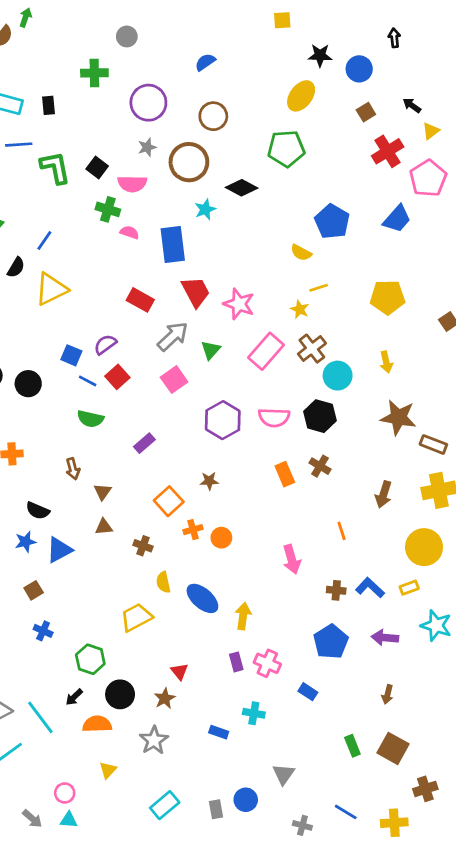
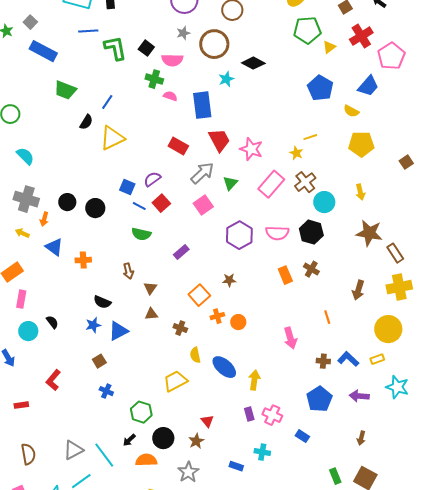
yellow triangle: (431, 131) -> (329, 47), moved
green pentagon: (286, 149) -> (307, 30), moved
yellow semicircle: (301, 253) -> (351, 111), moved
brown rectangle: (433, 444) -> (395, 253), turned 36

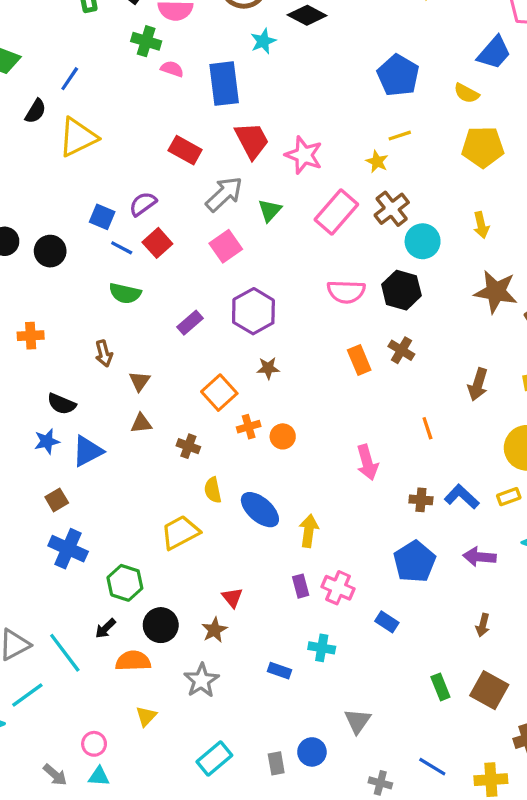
blue pentagon: (320, 88) -> (398, 75), moved
purple hexagon: (239, 235) -> (253, 311), moved
blue cross: (106, 391) -> (68, 549), size x1.6

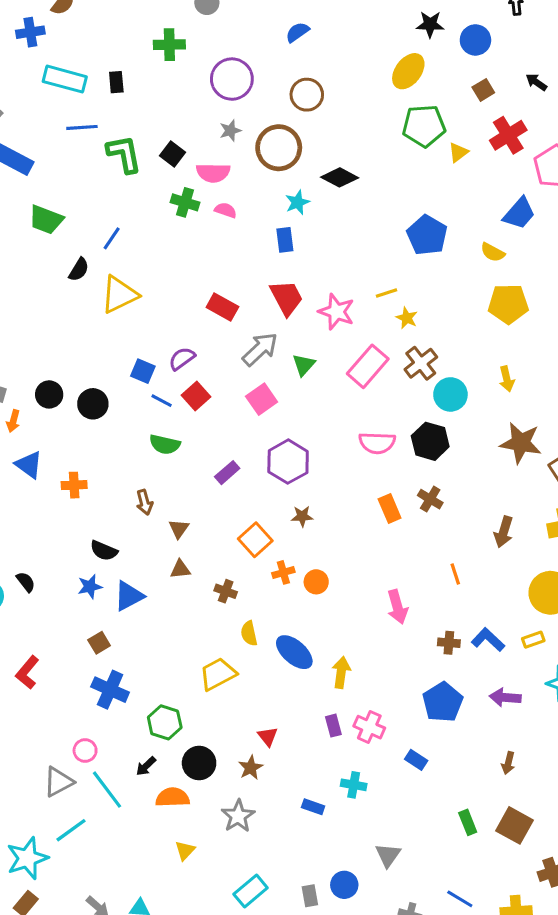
pink semicircle: (172, 69) -> (226, 210), moved
blue rectangle: (224, 84) -> (285, 240), moved, size x0.6
yellow line: (400, 136) -> (386, 293), moved
pink circle: (94, 744) -> (85, 751), moved

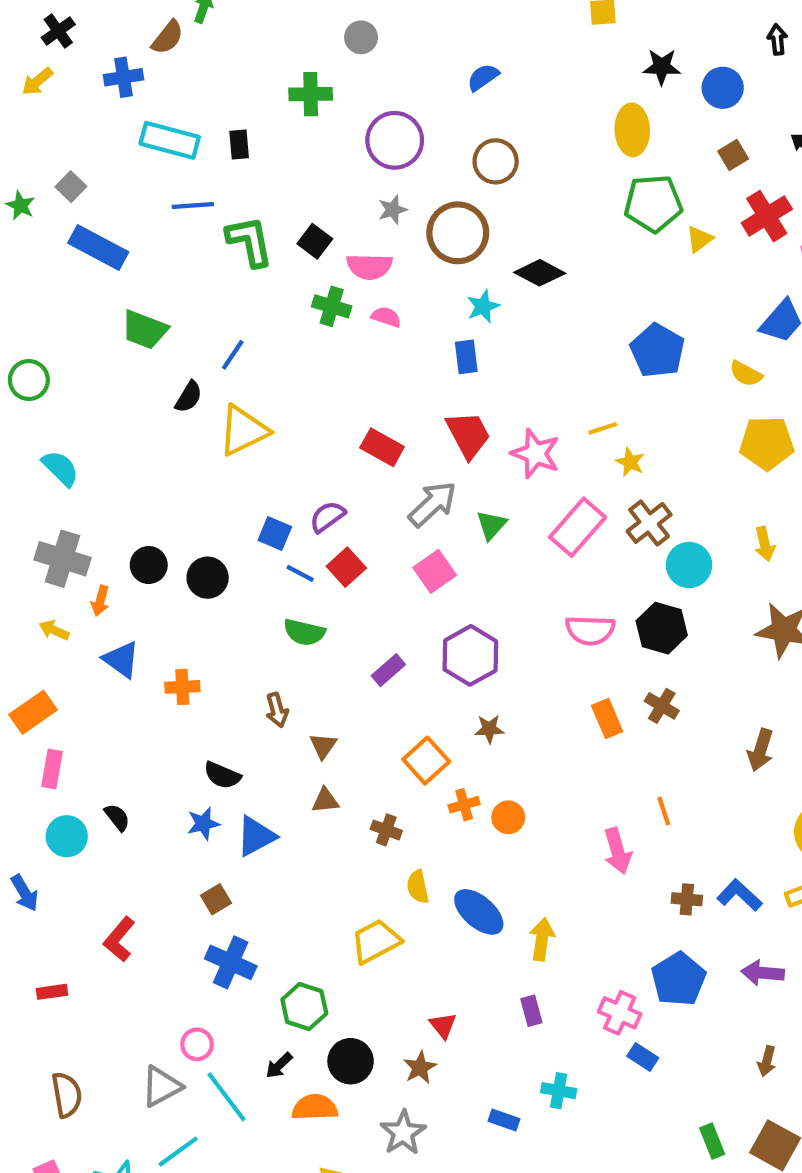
yellow ellipse: (408, 71) -> (632, 130), turned -39
orange line: (455, 574) -> (664, 811), moved
pink cross: (369, 727) -> (620, 1013), moved

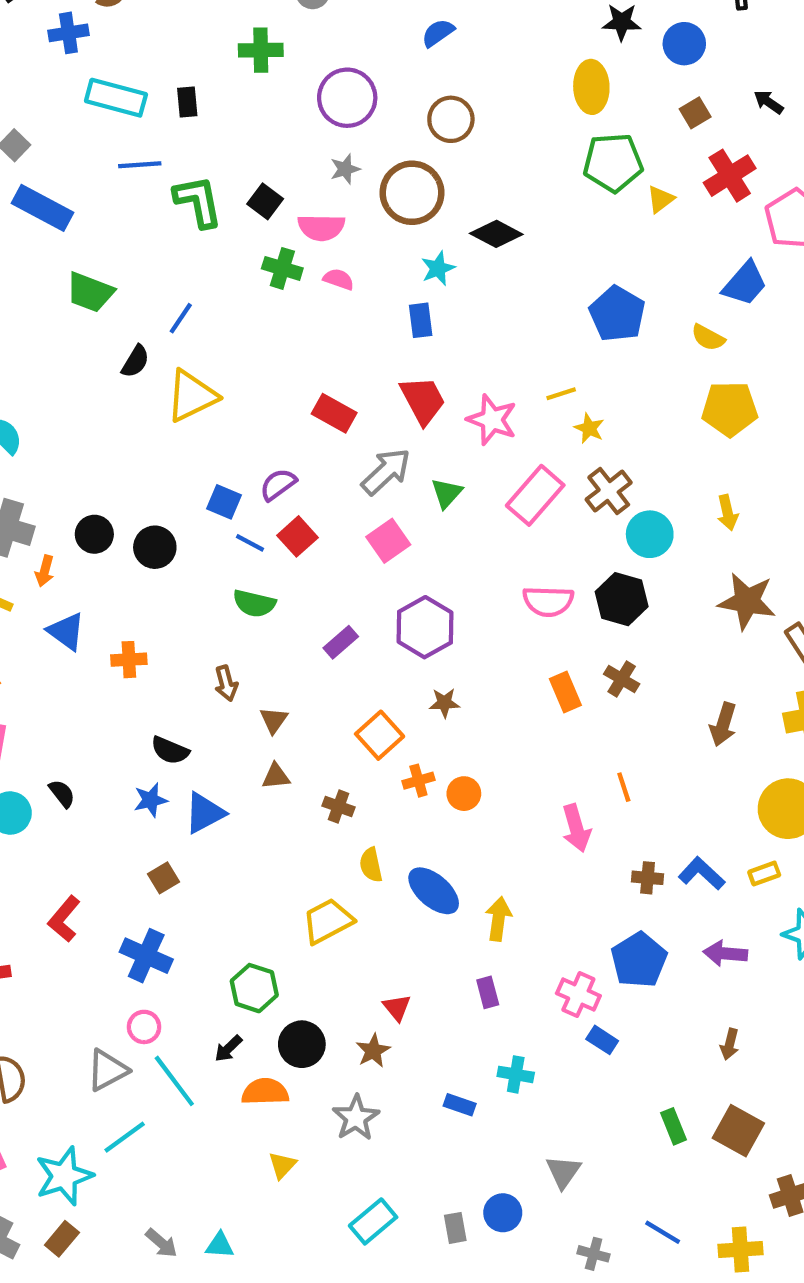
blue cross: (231, 962) -> (146, 956), moved

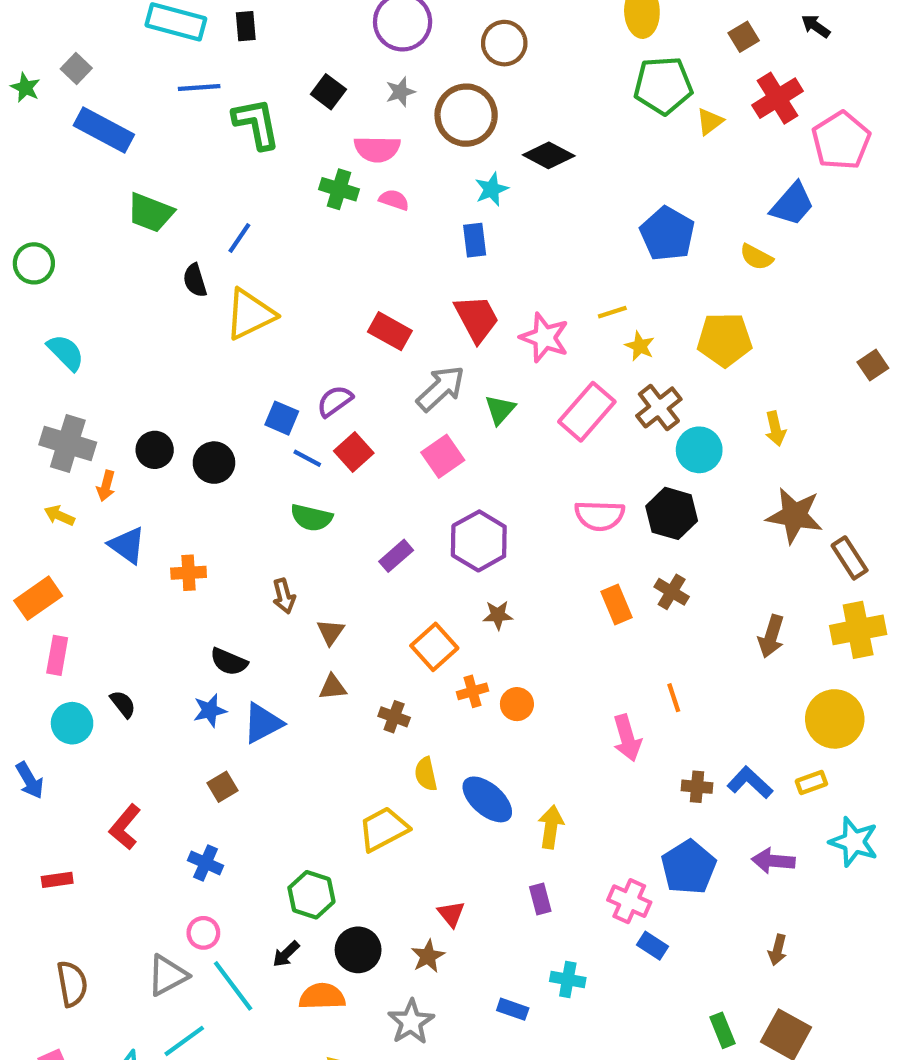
black square: (265, 201) -> (328, 92), moved
black semicircle: (135, 361) -> (195, 280), turned 132
yellow pentagon: (730, 409) -> (725, 340), moved
blue cross: (146, 956) -> (206, 863), size x0.7

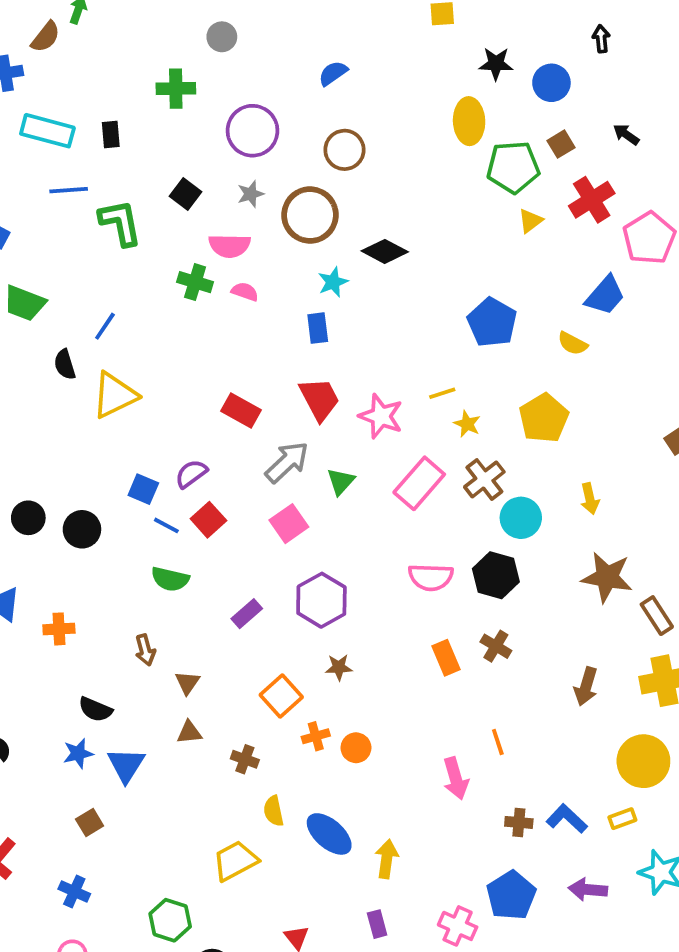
green pentagon: (663, 85) -> (513, 167), moved
yellow pentagon: (725, 340) -> (544, 418), turned -30
blue triangle: (263, 723) -> (126, 765), turned -30

